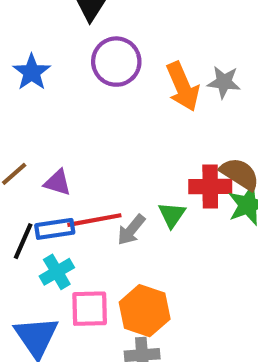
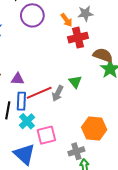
orange arrow: (183, 87) -> (66, 20), size x0.6
red cross: (210, 186) -> (78, 38), moved
blue rectangle: (55, 229) -> (21, 101), turned -66
orange hexagon: (145, 311) -> (94, 128), moved

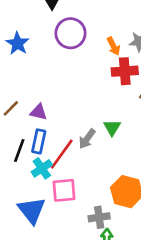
red line: (39, 93) -> (62, 154), moved, turned -40

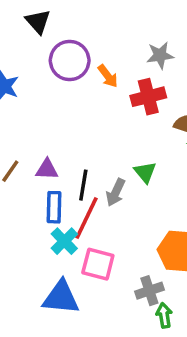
orange arrow: (114, 46) -> (108, 76), moved
black line: (19, 150) -> (83, 185), moved
pink square: (64, 190) -> (98, 264), turned 30
blue triangle: (32, 210) -> (61, 297), turned -36

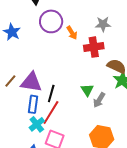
purple triangle: (47, 169) -> (31, 82), size x1.6
gray arrow: (116, 192) -> (99, 100), moved

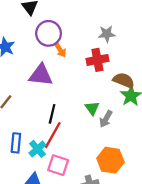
orange arrow: (72, 33) -> (60, 50), moved
purple triangle: (31, 82) -> (41, 75), moved
blue rectangle: (33, 104) -> (16, 143), moved

